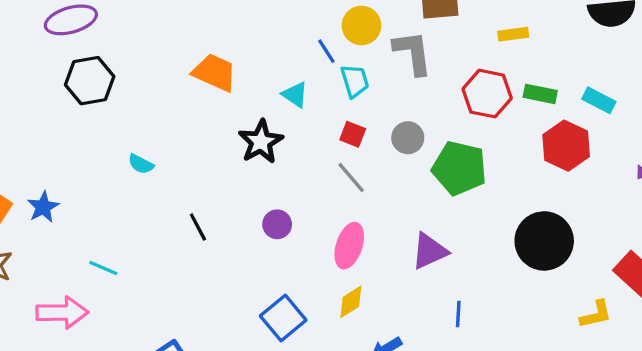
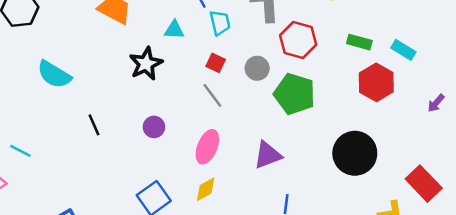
red hexagon: (487, 94) -> (298, 40), moved
cyan triangle: (295, 95) -> (174, 30), turned -35
cyan semicircle: (141, 164) -> (54, 74), size x1.8

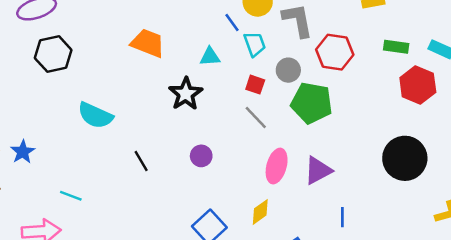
gray circle: (257, 68) -> (288, 70), moved
green pentagon: (295, 94) -> (312, 103), moved
pink ellipse: (207, 147) -> (277, 166), moved

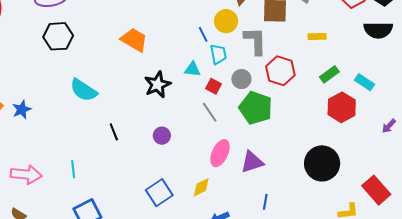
green rectangle: (396, 47) -> (329, 74), turned -54
cyan triangle: (210, 57) -> (192, 69), moved
cyan line: (71, 196) -> (73, 169), moved, turned 54

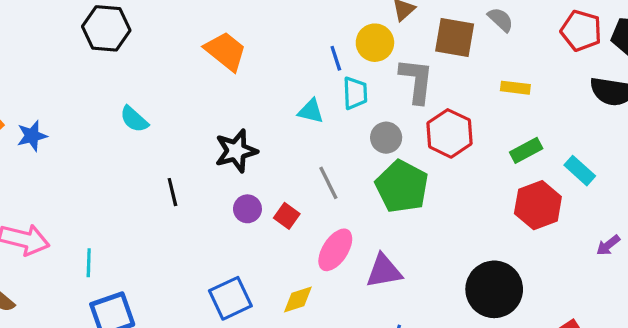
black star: (157, 85) -> (236, 151), moved
red square: (214, 86) -> (287, 216), moved
cyan semicircle: (84, 90) -> (134, 119), size x0.7
cyan line: (73, 169) -> (89, 263), moved

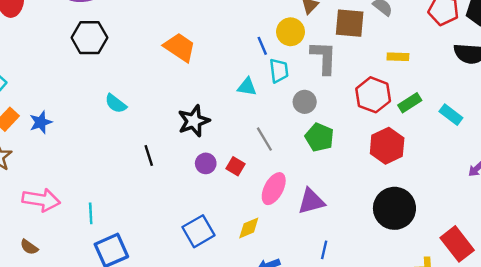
red hexagon: (449, 133) -> (373, 95), moved
green pentagon: (402, 187) -> (319, 137), size x0.7
red hexagon: (538, 205) -> (387, 146), moved

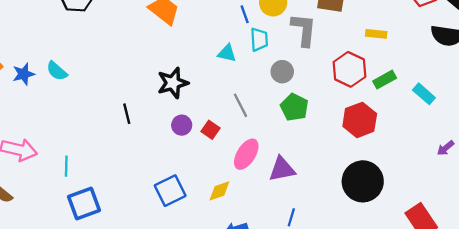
cyan semicircle: (116, 104) -> (57, 71), moved

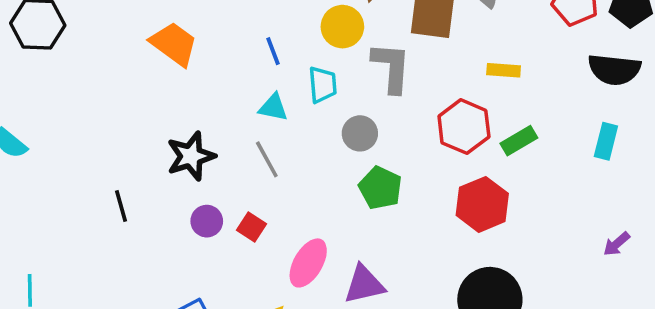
blue line: (245, 14) -> (273, 51), moved
cyan rectangle: (424, 94) -> (606, 141), moved, turned 65
gray line: (240, 105) -> (267, 159), moved

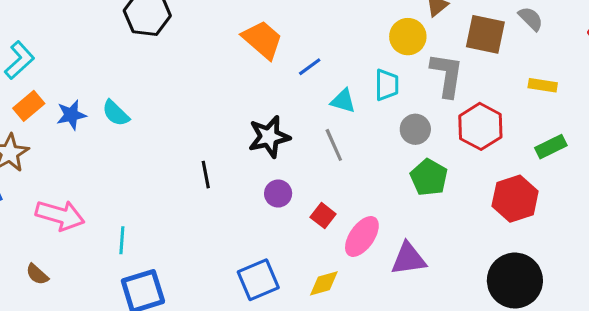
blue line: (273, 51) -> (310, 67), moved, turned 70
red hexagon: (464, 127) -> (480, 126), moved
red square: (252, 227) -> (323, 216), moved

